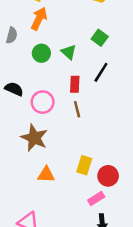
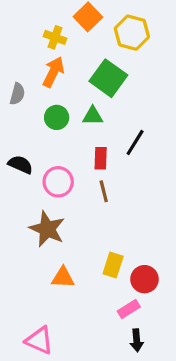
green square: (100, 38) -> (108, 78), moved, size x1.6
green triangle: (69, 52) -> (93, 116), turned -42

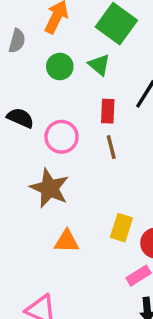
green triangle: (93, 116) -> (99, 65), turned 40

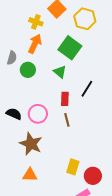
green circle: (60, 67) -> (28, 70), moved
black semicircle: (20, 118) -> (14, 114), moved
orange triangle: (67, 241) -> (30, 175), moved

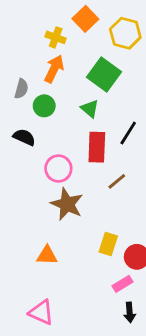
red rectangle: (65, 99) -> (97, 147), size x1.5
black semicircle: (14, 114) -> (24, 137), moved
brown line: (67, 120) -> (117, 181), moved, turned 64
brown star: (31, 144) -> (67, 204), moved

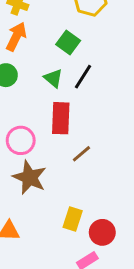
green square: (104, 75) -> (68, 43), size x0.7
black line: (128, 133) -> (83, 77), moved

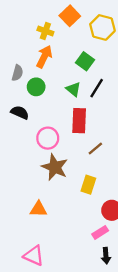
yellow rectangle: (73, 219) -> (88, 185), moved

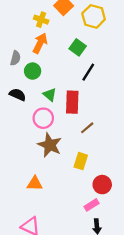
green triangle: (73, 89) -> (50, 95), moved

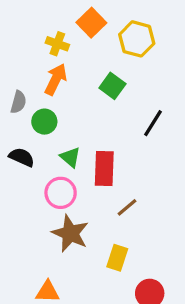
black line: (88, 72) -> (153, 123), moved

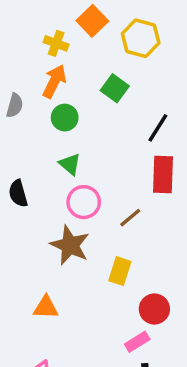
green circle: (44, 122) -> (65, 118), moved
black semicircle: (22, 157) -> (18, 193), moved, turned -130
red rectangle: (104, 169) -> (163, 174), moved
pink circle: (61, 193) -> (84, 202), moved

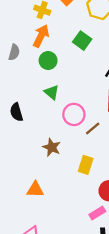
pink circle: (84, 202) -> (74, 114), moved
brown star: (70, 245) -> (52, 147), size x0.7

